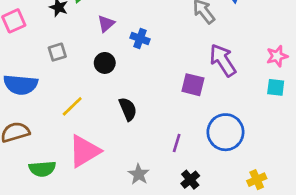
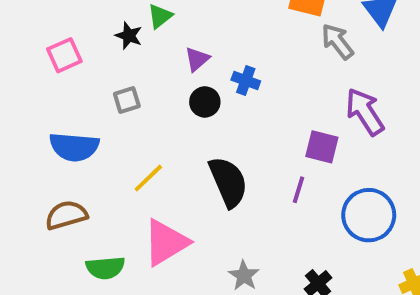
black circle: (105, 63) -> (205, 102), moved
black semicircle: (128, 109) -> (228, 182), size x1.5
purple line: (177, 143) -> (298, 190), moved

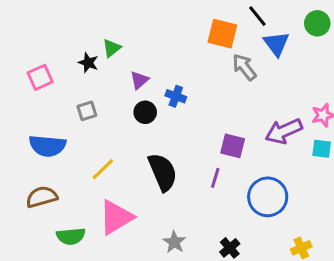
purple arrow: (365, 112) -> (284, 131), moved, turned -81

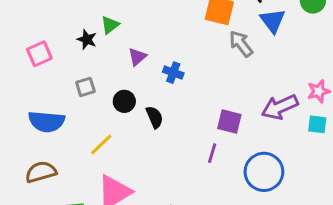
black circle: (145, 112) -> (124, 101), moved
black semicircle: (163, 172) -> (155, 117), moved, size x0.6

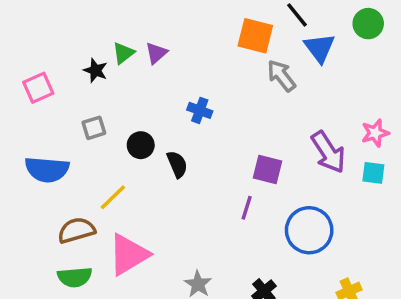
purple triangle: (137, 57) -> (156, 53), moved
purple arrow: (280, 107) -> (328, 152), turned -99
brown semicircle: (41, 172) -> (76, 230), moved

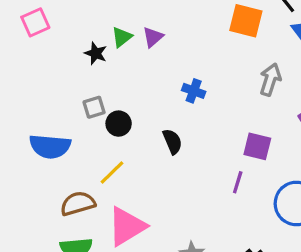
gray arrow: (281, 76) -> (270, 79), moved, turned 56
pink square: (38, 88) -> (35, 22), moved
black circle: (141, 145) -> (119, 124), moved

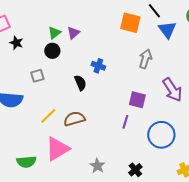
black star: (96, 53) -> (16, 43), moved
black circle: (119, 124) -> (52, 51), moved
black semicircle: (172, 141) -> (80, 83), moved
brown semicircle: (78, 204) -> (74, 119), moved

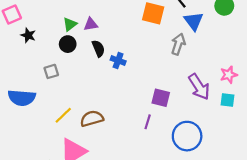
purple triangle: (73, 33) -> (91, 24), turned 32
gray arrow: (145, 59) -> (178, 44), moved
black semicircle: (80, 83) -> (98, 48), moved

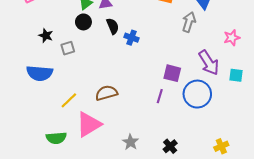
black star: (28, 35) -> (46, 36), moved
pink star: (229, 75) -> (232, 38), moved
yellow line: (63, 115) -> (69, 100), moved
blue circle: (187, 136) -> (197, 94), moved

